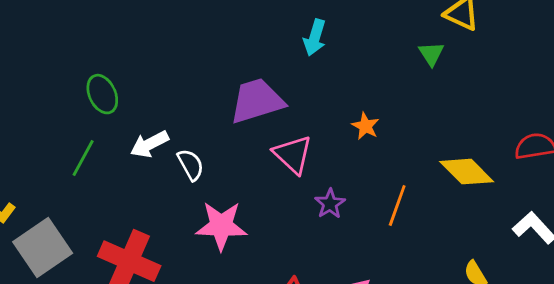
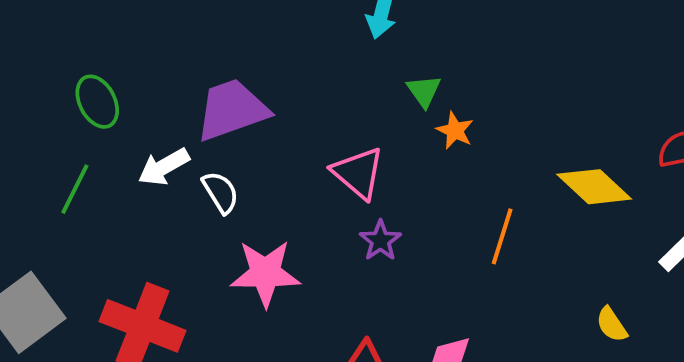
green triangle: (431, 54) -> (424, 91), moved
purple trapezoid: (257, 101) -> (232, 110), moved
purple star: (330, 204) -> (380, 241), moved

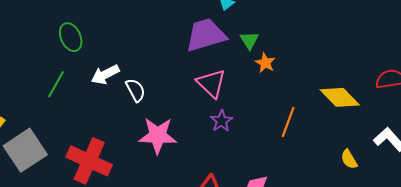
purple trapezoid: (232, 110) -> (206, 35), moved
yellow semicircle: (612, 325) -> (349, 159), moved

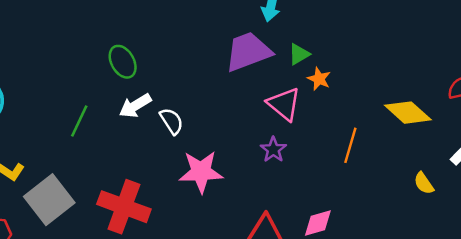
green ellipse: (71, 37) -> (123, 62), moved
green triangle: (249, 40) -> (299, 54), turned 36
pink triangle: (211, 83) -> (284, 104), moved

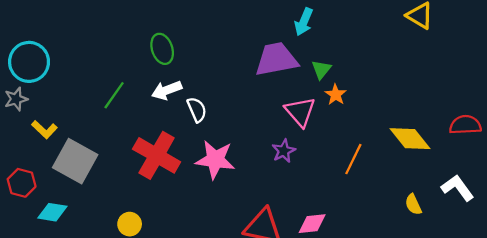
green triangle: (299, 54) -> (321, 69), turned -30
gray square: (49, 200) -> (75, 161), turned -33
red cross: (124, 207) -> (157, 155), moved

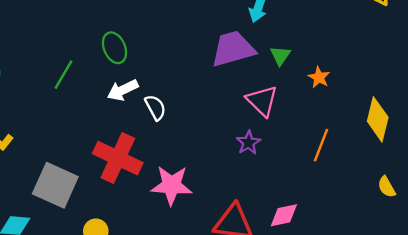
green line: (114, 95) -> (64, 75), moved
orange star: (336, 95) -> (319, 77), moved
yellow diamond: (410, 139) -> (378, 119), turned 57
pink star: (215, 160) -> (171, 185), moved
gray square: (75, 161) -> (55, 185), moved

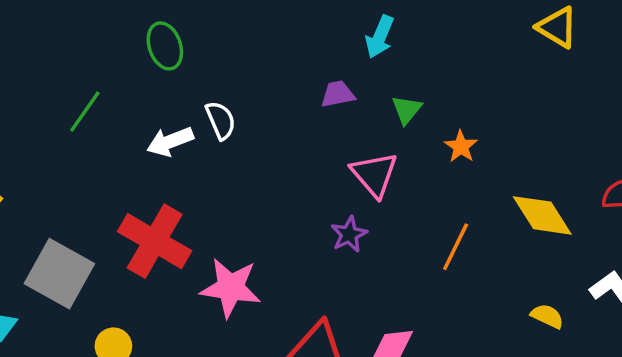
green ellipse: (114, 48) -> (165, 46), moved
purple trapezoid: (233, 49) -> (338, 94), size x0.5
white semicircle: (155, 107) -> (221, 120), moved
yellow diamond: (378, 119) -> (542, 215), turned -51
yellow semicircle: (387, 187) -> (547, 316), turned 140

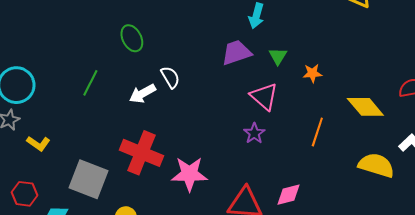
purple trapezoid: (338, 94) -> (236, 53), size x1.5
orange star: (461, 147) -> (312, 73), turned -30
yellow semicircle: (547, 316) -> (376, 165), size x1.8

